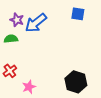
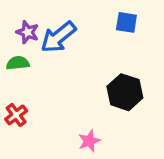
black hexagon: (76, 82) -> (125, 92), moved
pink star: (29, 87) -> (89, 141), moved

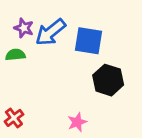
blue square: (126, 22) -> (88, 41), moved, size x1.5
red cross: (16, 115) -> (14, 118), moved

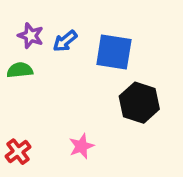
blue arrow: (50, 32) -> (65, 41), size x0.6
pink star: (77, 122) -> (81, 146), moved

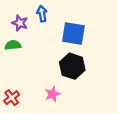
blue arrow: (65, 41) -> (42, 14), moved, turned 119
black hexagon: (139, 103) -> (72, 66), moved

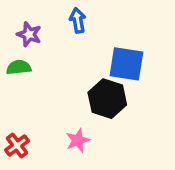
blue arrow: (42, 14) -> (78, 20), moved
blue square: (73, 33) -> (126, 64), moved

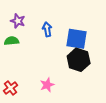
blue arrow: (78, 20) -> (47, 29), moved
black hexagon: (107, 99) -> (79, 60), moved

